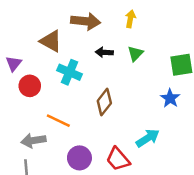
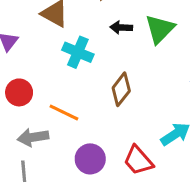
green triangle: (135, 54) -> (160, 29), size x1.5
red circle: (30, 86) -> (19, 92), moved

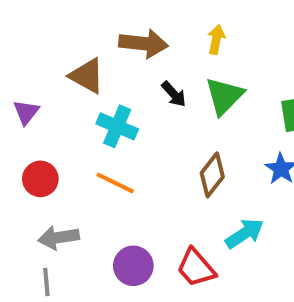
black arrow: (121, 27) -> (174, 94), turned -135
brown diamond: (121, 89) -> (212, 175), moved
orange line: (64, 113) -> (115, 183), moved

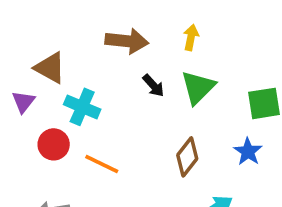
brown triangle: (87, 76) -> (50, 68), moved
cyan cross: (117, 126) -> (82, 107), moved
red circle: (40, 179) -> (54, 144), moved

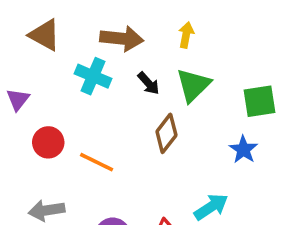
brown triangle: (50, 68) -> (45, 35), moved
cyan cross: (82, 107) -> (93, 76), moved
brown diamond: (187, 157) -> (166, 133), moved

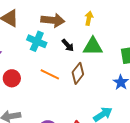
green triangle: (193, 85) -> (93, 46), turned 45
orange line: (97, 162) -> (50, 74), moved

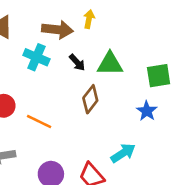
yellow arrow: (89, 18) -> (89, 19), moved
orange line: (50, 74) -> (39, 122), moved

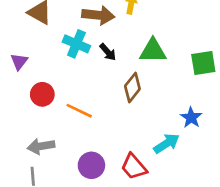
black arrow: (77, 62) -> (108, 52), moved
blue star: (147, 111) -> (191, 118), moved

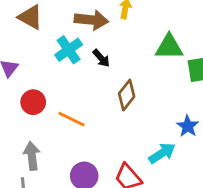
cyan cross: (76, 44) -> (69, 50), turned 32
green triangle: (153, 51) -> (169, 47), moved
gray arrow: (41, 146) -> (32, 156), turned 92

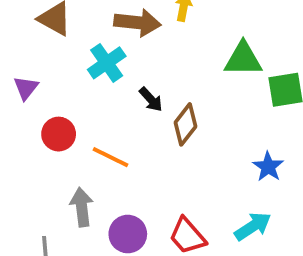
black arrow: (101, 58) -> (151, 99), moved
cyan arrow: (162, 153) -> (253, 226), moved
gray arrow: (32, 156) -> (82, 207), moved

